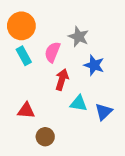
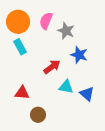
pink semicircle: (52, 52) -> (46, 21), moved
red arrow: (62, 80) -> (52, 67), turned 36
blue triangle: (104, 112) -> (87, 94), turned -35

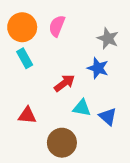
gray star: (66, 31) -> (108, 38), moved
brown circle: (38, 115) -> (62, 143), moved, size x1.5

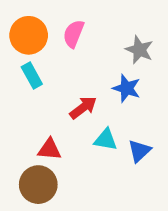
red triangle: (27, 115) -> (49, 149), moved
blue triangle: (108, 117) -> (139, 151), turned 36
brown circle: (62, 143) -> (38, 185), moved

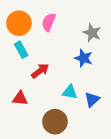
red arrow: (83, 108) -> (40, 71), moved
red triangle: (49, 149) -> (20, 98), moved
brown circle: (38, 185) -> (55, 122), moved

